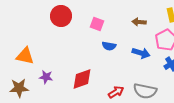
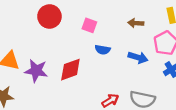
purple star: (46, 77) -> (36, 71), moved, size x1.5
red diamond: (82, 79) -> (70, 70), moved

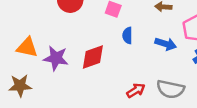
blue semicircle: (103, 50) -> (127, 35), turned 80

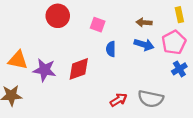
blue arrow: (166, 44) -> (144, 45), moved

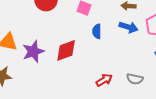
purple star: (44, 70) -> (33, 51), turned -30
gray semicircle: (151, 99) -> (135, 79), size x0.7

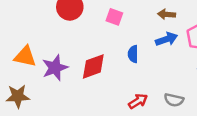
blue arrow: (128, 27) -> (167, 39), turned -36
blue semicircle: (97, 31) -> (133, 54), moved

